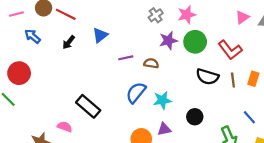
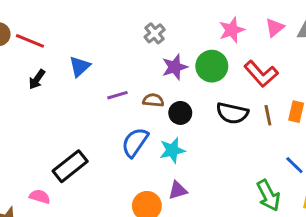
pink star: (187, 15) -> (232, 30), moved
black rectangle: (88, 106) -> (70, 166), turned -75
black circle: (195, 117) -> (180, 113), moved

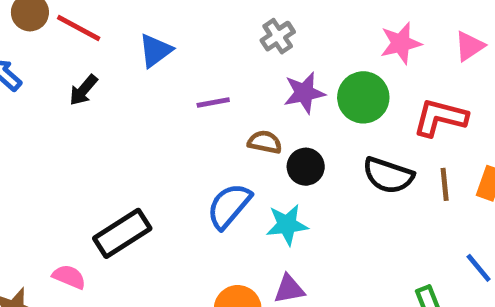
blue triangle: (80, 66) -> (155, 51), moved
red L-shape: (261, 74) -> (440, 118), turned 140
purple line: (117, 95) -> (213, 102), moved

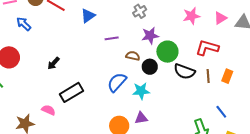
black arrow: (83, 90) -> (54, 63), moved
green circle: (363, 97) -> (167, 52), moved

